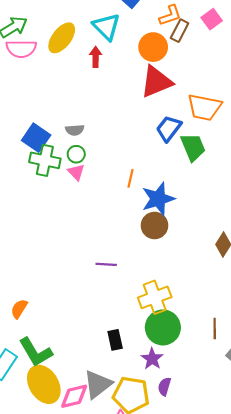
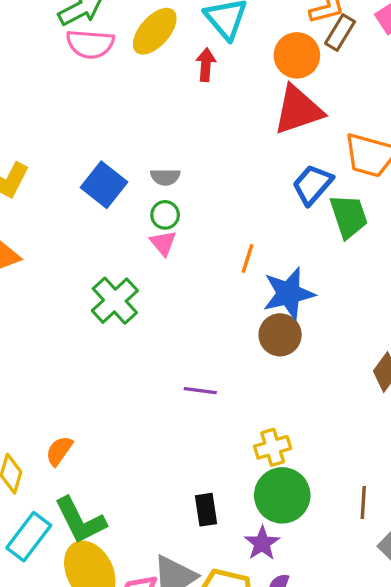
green cross: (45, 160) -> (115, 301), moved, turned 32
yellow cross: (155, 297) -> (273, 447), size x0.7

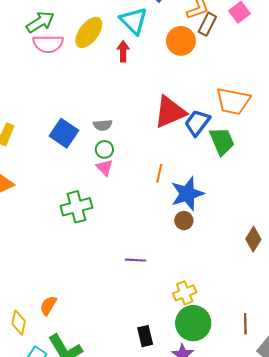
red triangle: (298, 110) -> (170, 112), moved
green cross: (115, 301) -> (76, 207), turned 32
brown circle: (280, 335) -> (184, 221), size x0.7

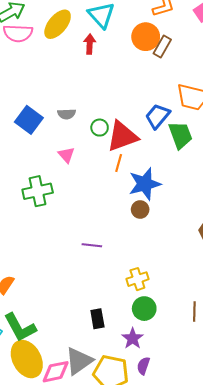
brown rectangle: (207, 24) -> (162, 47), moved
red triangle: (170, 112) -> (122, 136), moved
green circle: (104, 149) -> (100, 128), moved
green circle: (193, 323) -> (144, 309), size x0.7

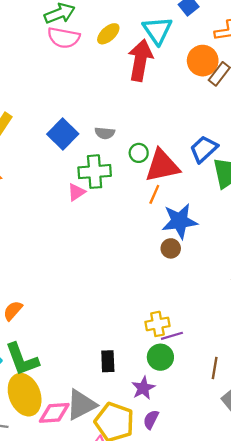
yellow ellipse: (58, 24) -> (108, 34), size x0.7
red arrow: (90, 44) -> (140, 60), size x1.8
pink triangle: (66, 155) -> (76, 192), moved, turned 30
green cross: (38, 191) -> (95, 172), moved
purple line: (92, 245) -> (172, 336), moved, turned -30

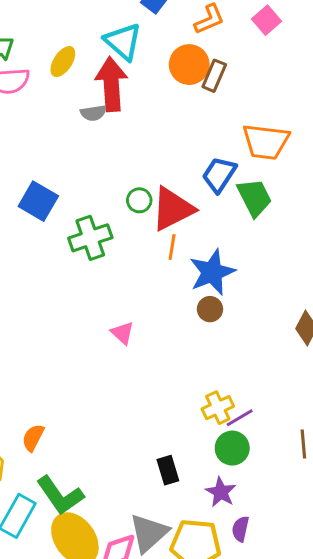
gray semicircle: (105, 133) -> (93, 113), moved
pink triangle: (76, 192) -> (122, 333), moved, turned -30

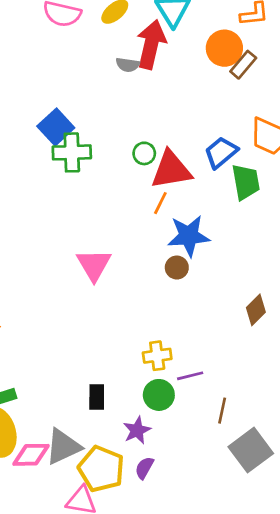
green cross: (90, 238) -> (72, 152), moved
pink triangle: (122, 333) -> (94, 265), size x1.6
purple line: (240, 418) -> (190, 376), moved

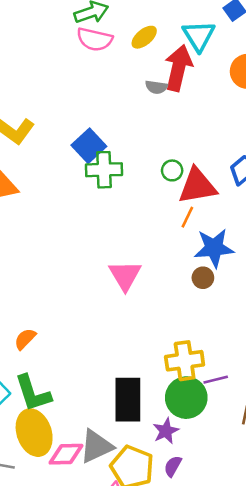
yellow cross: (157, 356) -> (185, 361), size x1.4
green circle: (159, 395) -> (186, 398), size x1.4
black rectangle: (97, 397) -> (128, 400), size x1.8

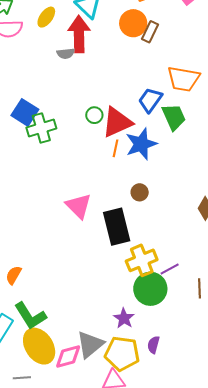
blue star: (214, 248) -> (141, 144), moved
black rectangle: (128, 400) -> (117, 227), moved
purple star: (166, 431) -> (124, 318), moved

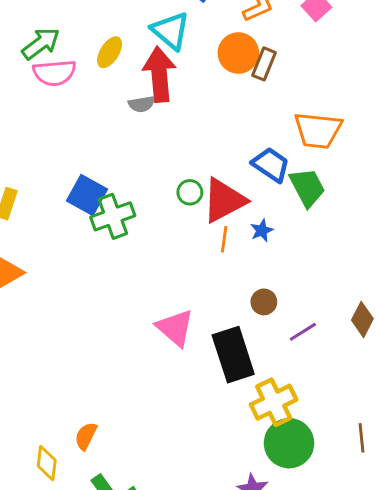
blue trapezoid: (150, 100) -> (271, 165), turned 92
blue star: (141, 144) -> (262, 230), size x0.5
purple line: (170, 269) -> (303, 332), moved

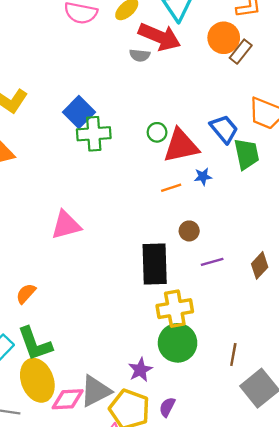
red arrow: (159, 74) -> (160, 37), turned 102
orange line: (224, 239) -> (171, 188), moved, turned 48
pink triangle: (175, 328) -> (66, 225), moved, turned 48

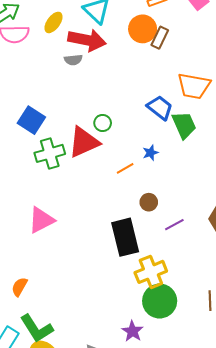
green cross: (94, 134) -> (50, 153), moved
red triangle: (181, 146) -> (84, 142), moved

